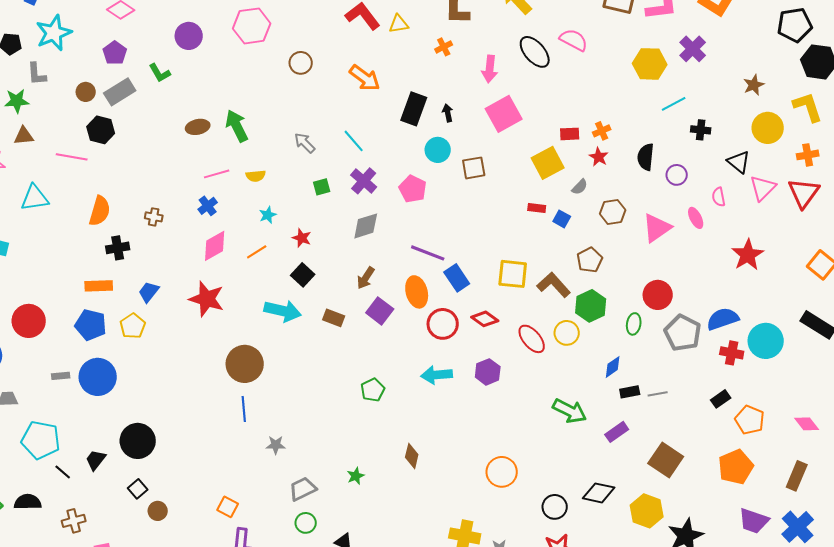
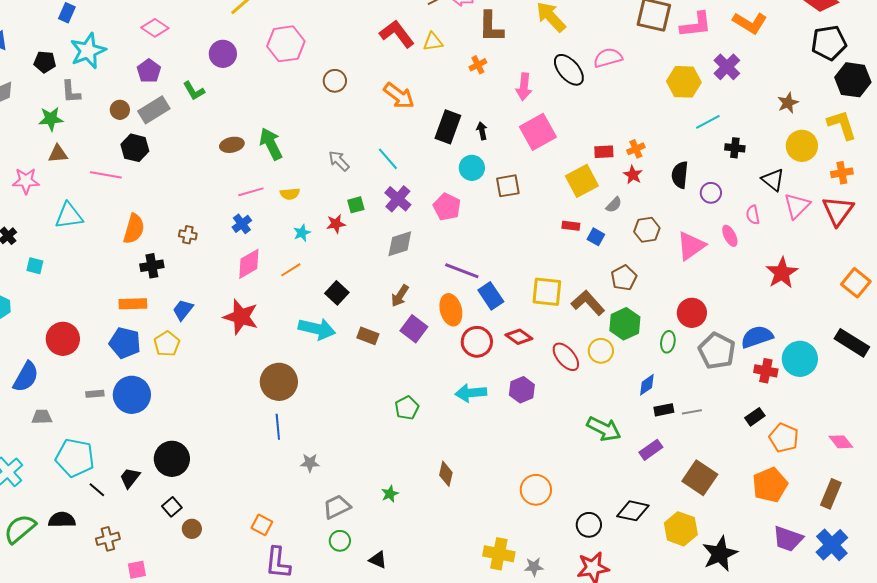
pink semicircle: (574, 40) -> (608, 58), turned -44
red star: (302, 238) -> (336, 224), moved, turned -30

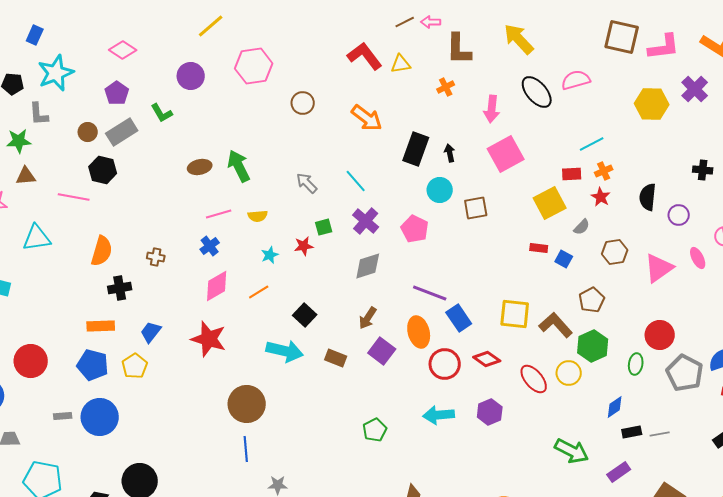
cyan line: (708, 122) -> (592, 144), moved

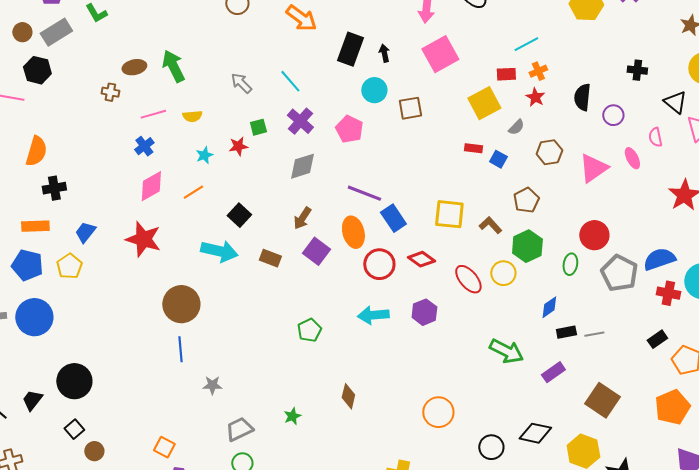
brown cross: (156, 257) -> (110, 92), moved
brown L-shape: (556, 325) -> (490, 225), size x0.7

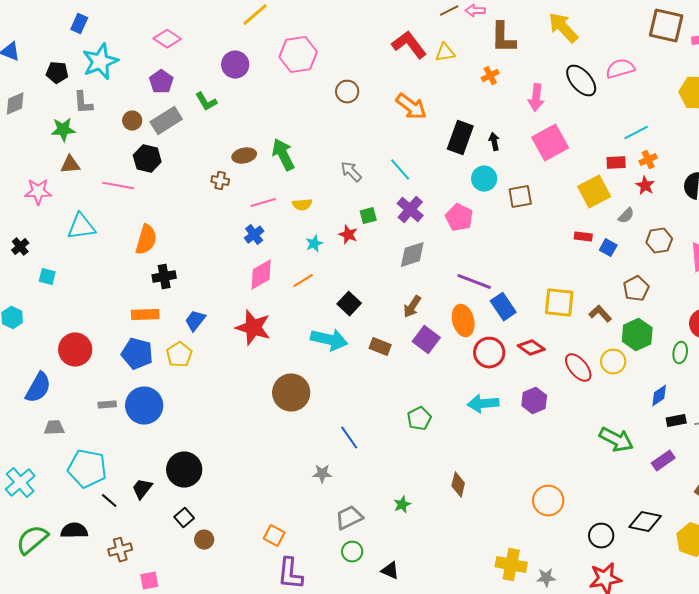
red star: (238, 146) -> (348, 235), turned 30
blue line: (180, 349) -> (349, 438), moved, turned -30

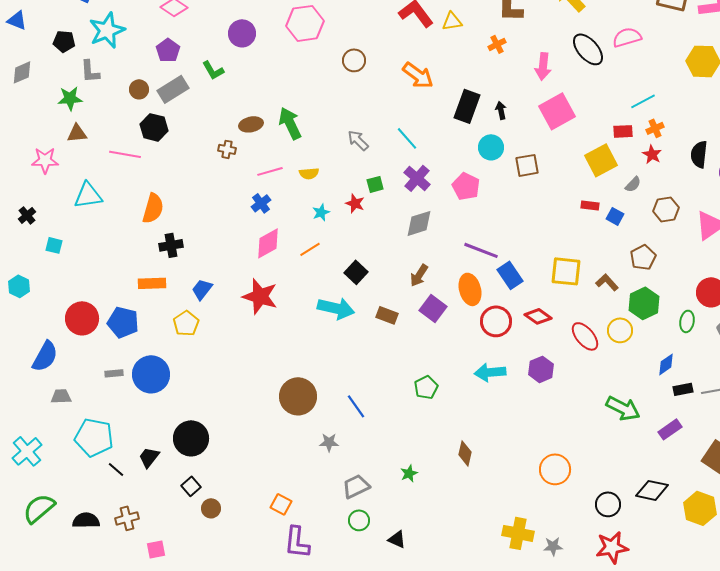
blue pentagon: (137, 354) -> (123, 322), moved
brown circle: (291, 393) -> (298, 396), moved
black semicircle: (74, 531) -> (86, 520), moved

